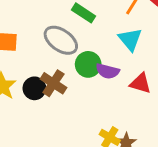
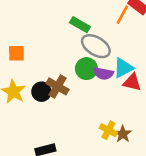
cyan triangle: (130, 39) -> (123, 68), moved, turned 45
gray ellipse: (61, 40) -> (96, 46), moved

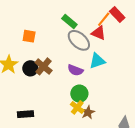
orange square: (16, 53) -> (29, 36), moved
green circle: (86, 69) -> (79, 94), moved
purple semicircle: (103, 73) -> (75, 70), moved
red triangle: (132, 82) -> (99, 33), moved

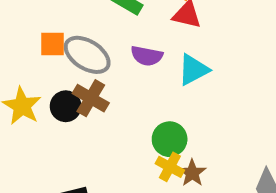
gray ellipse: (79, 40) -> (87, 55), moved
purple semicircle: (75, 70) -> (147, 56), moved

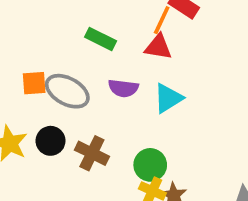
brown cross: (91, 98) -> (92, 153), moved

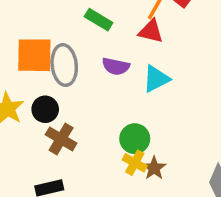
orange square: (34, 83) -> (34, 55), size x1.6
gray ellipse: (67, 91) -> (64, 65), turned 51
brown cross: (92, 153) -> (61, 139), moved

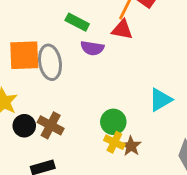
purple semicircle: (116, 66) -> (92, 48), moved
cyan triangle: (156, 79) -> (160, 100), moved
black circle: (45, 109) -> (24, 126), moved

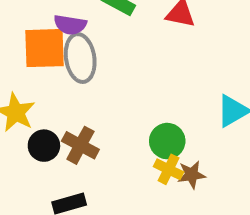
purple semicircle: (92, 48) -> (70, 25), moved
brown star: (131, 146) -> (192, 175), turned 30

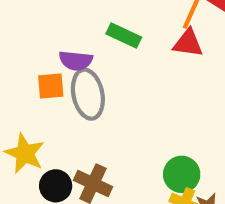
orange square: (44, 48) -> (51, 86), size x0.6

